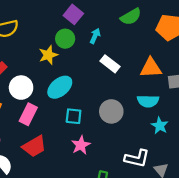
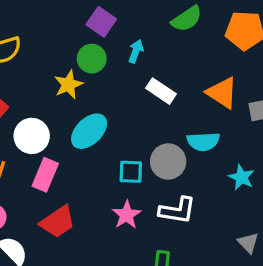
orange triangle: (151, 68) -> (222, 93), turned 40
cyan semicircle: (148, 101) -> (203, 141), moved
cyan square: (74, 116) -> (131, 172), moved
white L-shape: (137, 158) -> (177, 210), moved

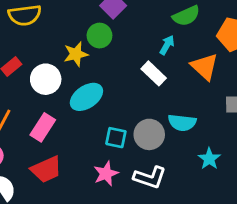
cyan arrow: (136, 51) -> (167, 45), moved
orange triangle: (222, 93) -> (204, 67), moved
white circle: (32, 136) -> (46, 79), moved

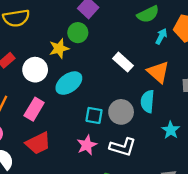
cyan arrow: (167, 45) -> (161, 36), moved
orange triangle: (204, 67) -> (158, 72), moved
cyan semicircle: (182, 123) -> (148, 101), turned 90

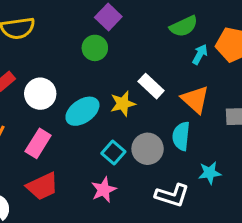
yellow star: (59, 48) -> (123, 104), moved
cyan square: (94, 115) -> (113, 153), turned 30
cyan star: (171, 130) -> (210, 173), turned 30
white L-shape: (123, 147) -> (172, 195), moved

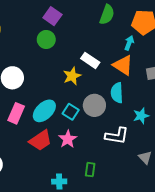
green semicircle: (184, 26) -> (107, 15), turned -36
cyan arrow: (200, 54) -> (129, 43), moved
cyan ellipse: (82, 111) -> (44, 111), moved
red trapezoid: (42, 186) -> (40, 140), moved

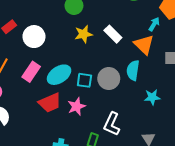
yellow star: (72, 76) -> (84, 34), moved
cyan square: (71, 112) -> (84, 80), turned -35
white L-shape: (117, 136) -> (112, 124), moved, turned 95

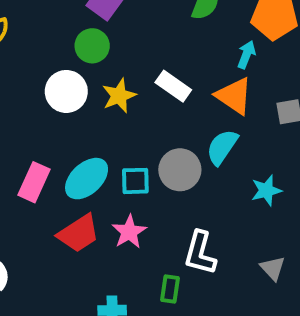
white circle: (34, 37) -> (66, 91), moved
cyan semicircle: (133, 70) -> (222, 147), turned 36

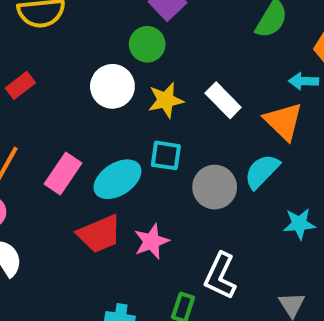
cyan arrow: (246, 55) -> (304, 81), turned -120
cyan square: (135, 181) -> (166, 155), moved

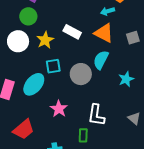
red trapezoid: (99, 234) -> (24, 129), moved

